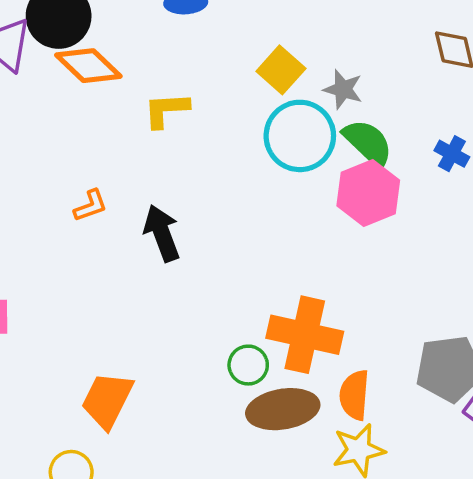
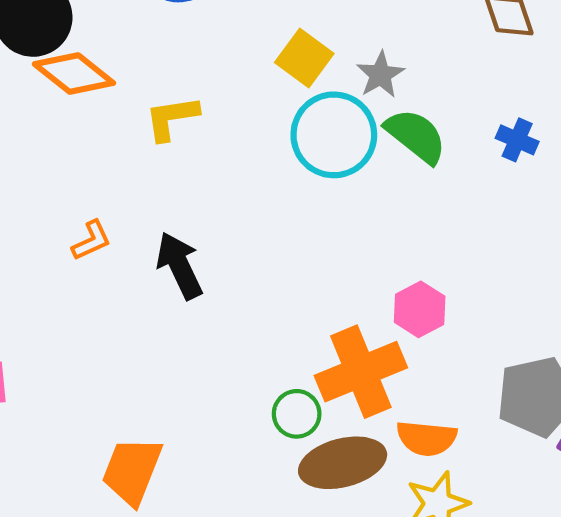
gray star: (343, 89) -> (380, 75), turned 30
pink hexagon: (368, 193) -> (420, 309), moved, size x0.7
orange cross: (305, 335) -> (361, 372), turned -30
orange semicircle: (354, 395) -> (427, 438), turned -84

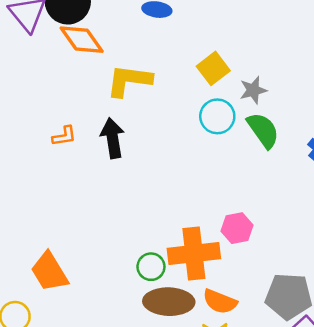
yellow L-shape: (172, 118) -> (129, 80), size x1.4
cyan circle: (334, 135) -> (217, 116), size x0.7
black arrow: (180, 266) -> (113, 138), moved
orange trapezoid: (132, 471) -> (49, 272), turned -69

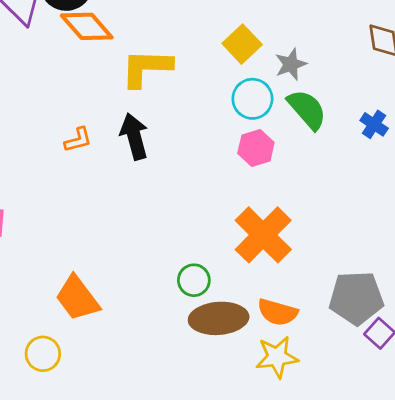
pink hexagon: (237, 228) -> (256, 148), moved
orange cross: (194, 254) -> (263, 235), moved, turned -33

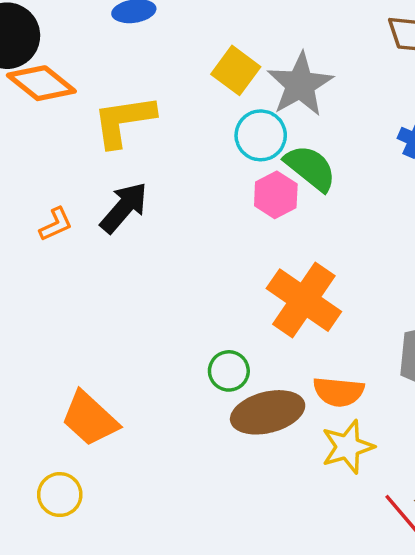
gray star: (291, 64) -> (300, 85), size x1.6
green semicircle: (307, 109) -> (310, 168), moved
black arrow: (134, 136) -> (124, 208), turned 66

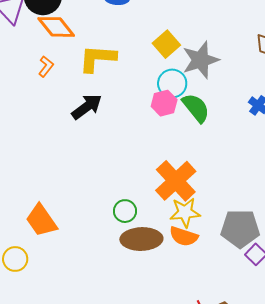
pink hexagon: (276, 195) -> (164, 103), moved
orange L-shape: (56, 224) -> (46, 66), moved, turned -40
yellow star: (348, 447) -> (185, 212), moved

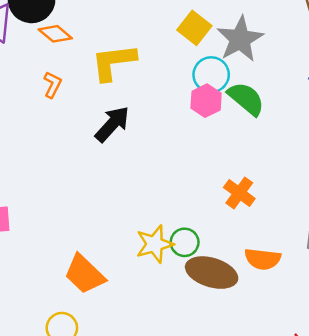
orange diamond: (56, 27) -> (55, 34), size x0.7
orange cross: (176, 181) -> (239, 193), size x0.6
yellow star: (185, 212) -> (155, 244), moved
brown ellipse: (141, 239) -> (212, 273), turned 30

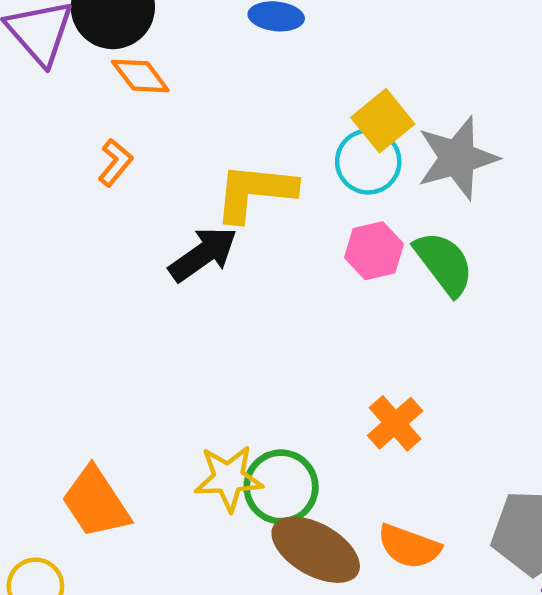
yellow L-shape: (114, 62) -> (255, 192), moved
cyan circle: (211, 75) -> (368, 162), moved
green circle: (185, 242) -> (281, 487), size x1.4

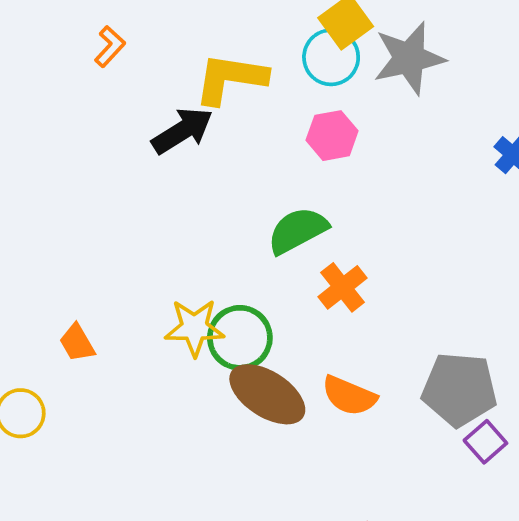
green semicircle: (444, 263) -> (298, 230), moved, turned -84
orange trapezoid: (96, 502) -> (77, 343), size x0.6

